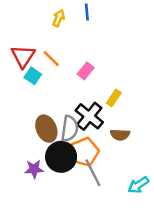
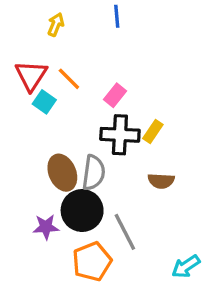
yellow arrow: (59, 18) -> (56, 24), moved
black cross: (89, 116) -> (120, 135), moved, turned -36
orange pentagon: (84, 152) -> (92, 262), moved
cyan arrow: (138, 185) -> (186, 266), moved

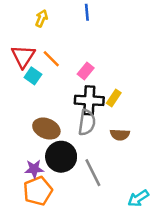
brown ellipse: (62, 173) -> (46, 129), turned -45
gray semicircle: (94, 173) -> (87, 122), moved
orange pentagon: (92, 262) -> (38, 191), moved

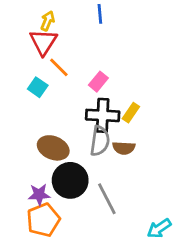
red triangle: (23, 56) -> (43, 42), moved
brown semicircle: (120, 135) -> (124, 148), moved

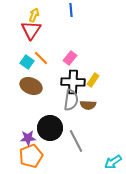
orange line: (59, 67) -> (41, 58), moved
brown ellipse: (53, 148) -> (31, 86), moved

